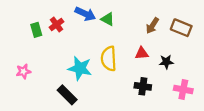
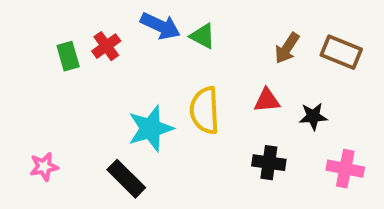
cyan star: (80, 68) -> (150, 128), turned -30
pink star: (23, 71) -> (44, 167), moved

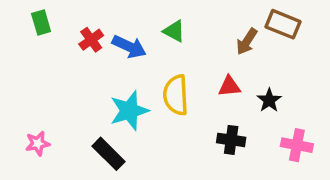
blue arrow: (160, 26) -> (129, 47), moved
brown rectangle: (341, 52) -> (283, 24), moved
green rectangle: (68, 56) -> (41, 22), moved
black star: (313, 116) -> (269, 100), turned -30

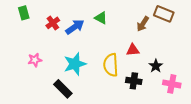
blue arrow: (129, 47) -> (75, 27), turned -60
yellow semicircle: (176, 95) -> (111, 65), moved
black star: (269, 100) -> (156, 66), moved
pink star: (38, 143) -> (35, 60), moved

